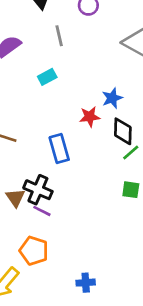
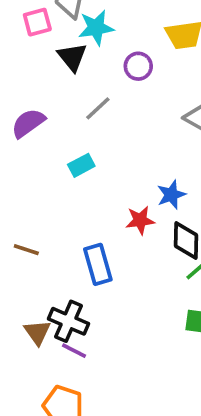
gray line: (59, 36) -> (98, 108), turned 60

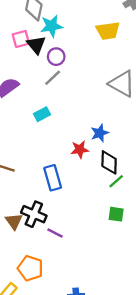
pink square: (37, 22) -> (21, 39), moved
purple circle: (138, 66) -> (56, 57), moved
purple line: (74, 351) -> (55, 233), moved

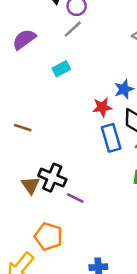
blue rectangle: (53, 178) -> (111, 138), moved

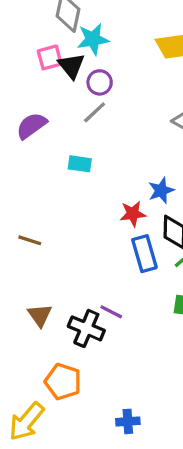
cyan rectangle: (61, 69) -> (80, 164), turned 36
black cross: (52, 178) -> (86, 328), moved
purple line: (75, 198) -> (111, 312), moved

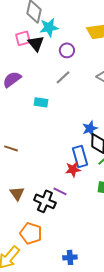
purple circle: (100, 82) -> (67, 50), moved
gray line: (95, 112) -> (63, 77), moved
blue star: (161, 190) -> (90, 128), moved
red star: (133, 214) -> (73, 169), moved

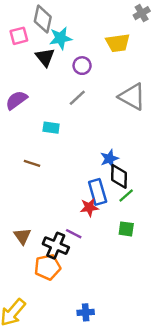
pink square: (23, 38) -> (19, 36), moved
brown line: (11, 148) -> (32, 163), moved
orange pentagon: (31, 233) -> (47, 267), moved, turned -30

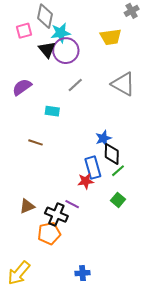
purple circle: (82, 66) -> (66, 51), moved, size x1.6
green square: (126, 229) -> (118, 200), turned 32
brown triangle: (22, 236) -> (27, 206), turned 42

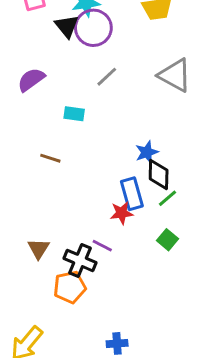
brown triangle: (27, 206) -> (39, 249), turned -35

